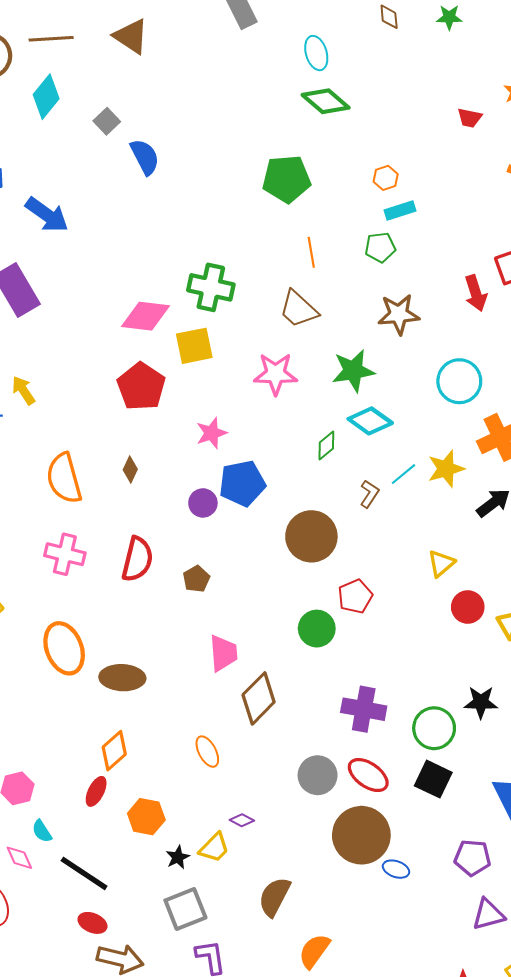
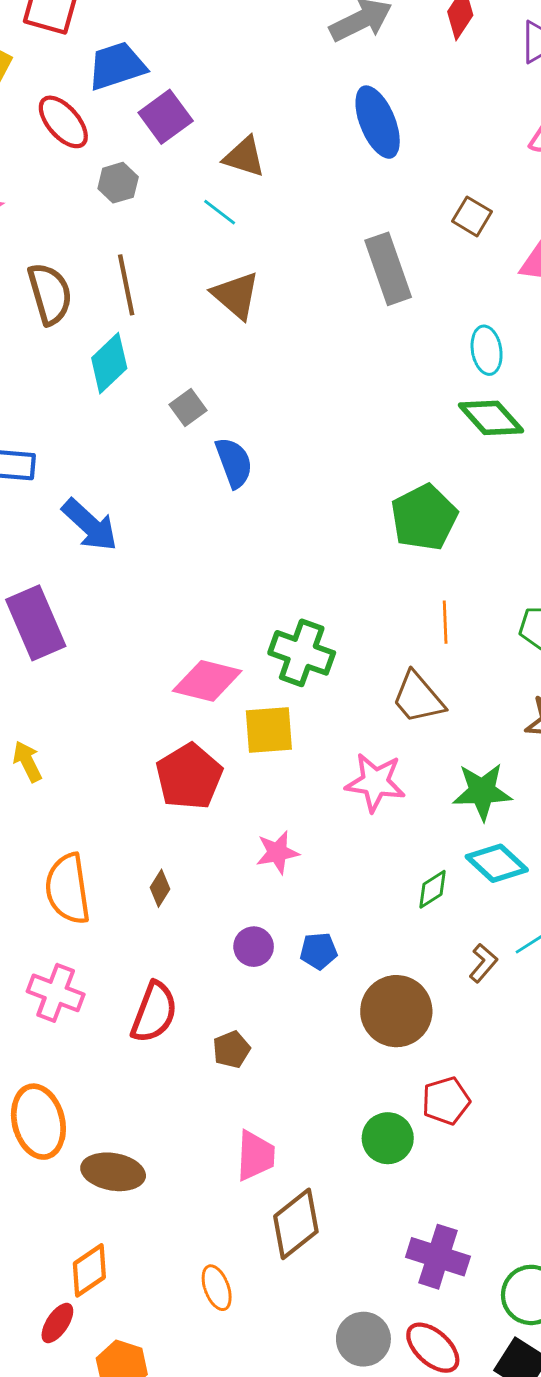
brown line: (51, 39) -> (126, 285), turned 75
green pentagon: (287, 179) -> (424, 517), turned -30
blue pentagon: (242, 483) -> (319, 951), moved, size x0.6

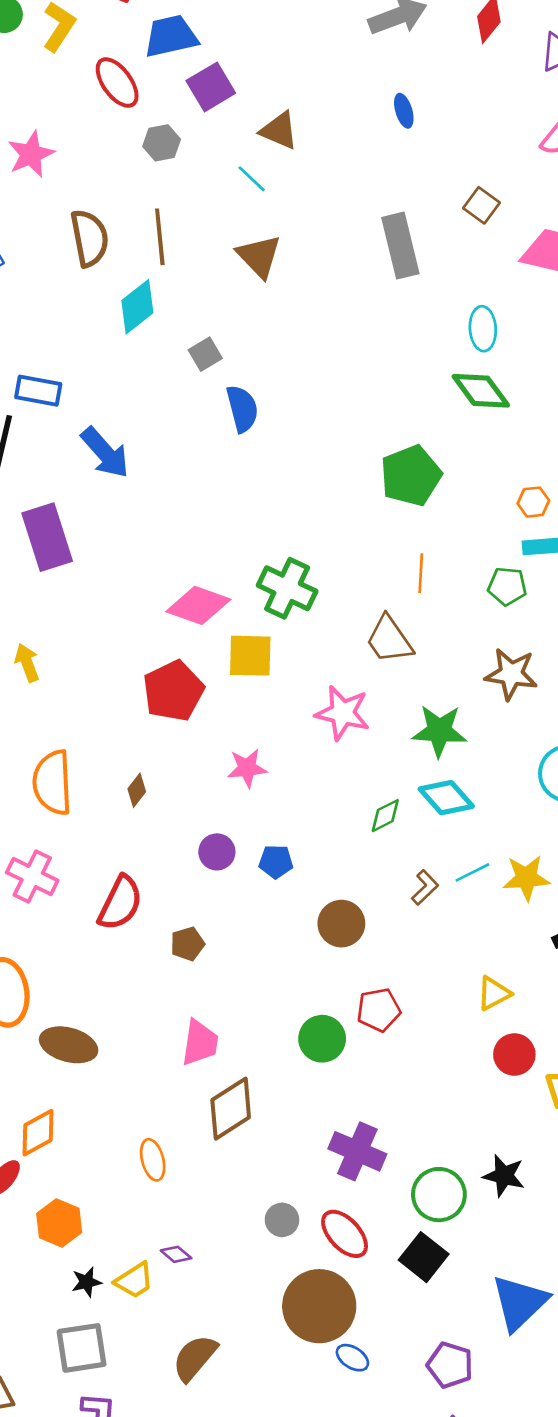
blue ellipse: (378, 122) -> (404, 111), size x0.5
brown circle: (396, 1011) -> (341, 924), size x0.7
gray circle: (363, 1339) -> (282, 1220), size x0.7

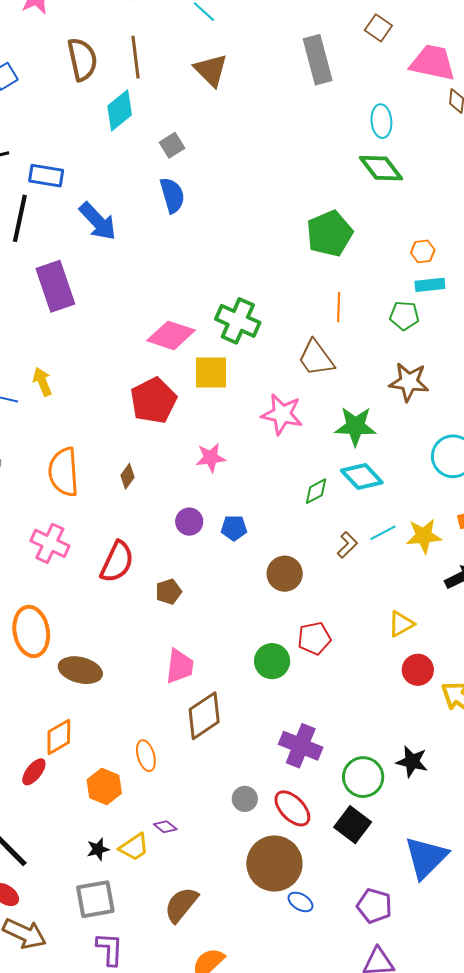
blue semicircle: (242, 409) -> (172, 195), moved
orange hexagon: (59, 1223) -> (104, 787), moved

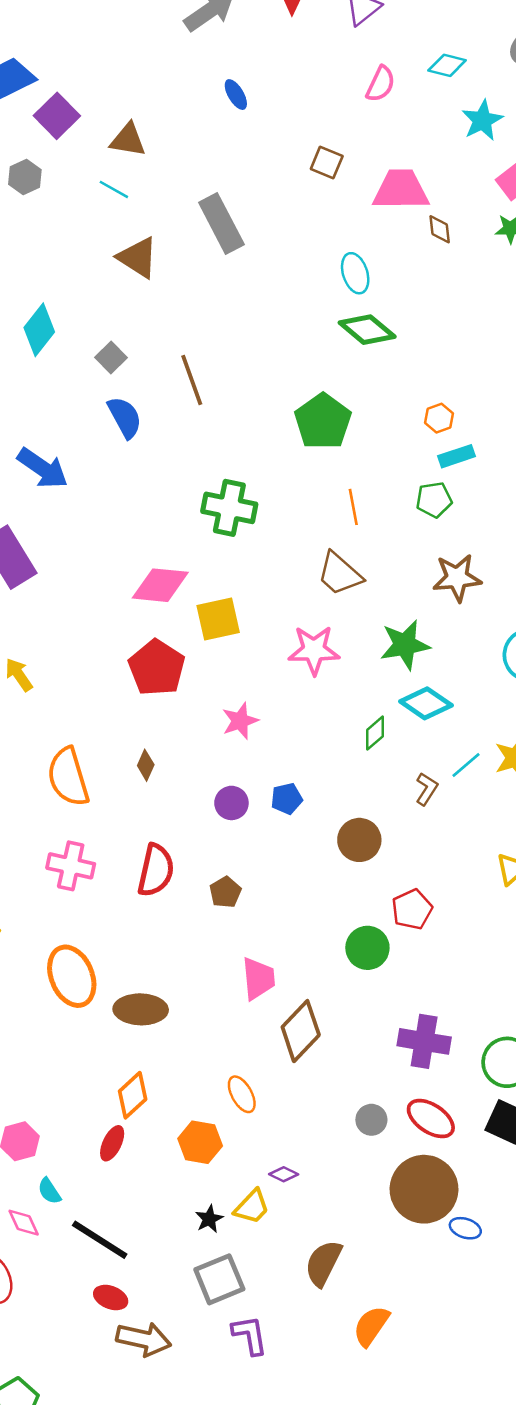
brown line: (135, 57) -> (192, 380), moved
gray rectangle: (318, 60) -> (221, 224), moved
green cross: (238, 321) -> (229, 508), moved

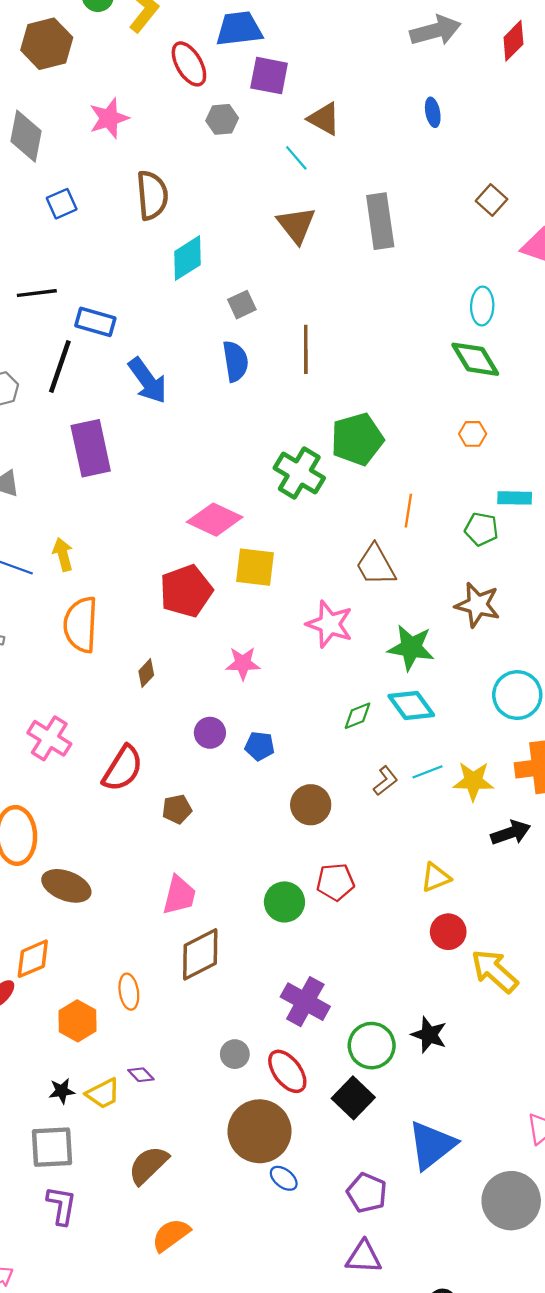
purple square: (57, 116) -> (269, 76), turned 36
orange hexagon: (439, 418) -> (473, 434), moved
green pentagon: (323, 421) -> (357, 439), moved
orange semicircle: (68, 777) -> (81, 625), moved

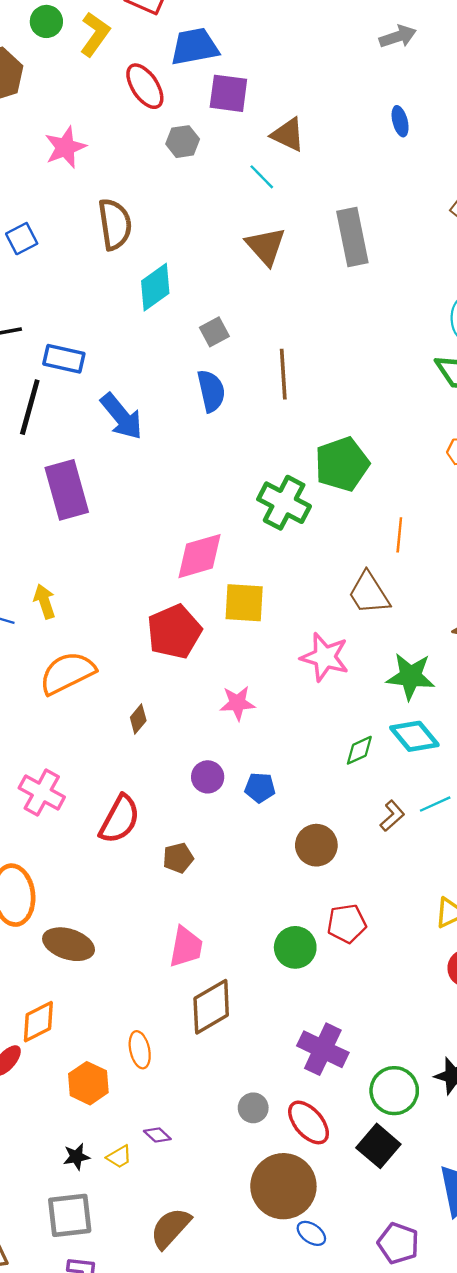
gray arrow: (435, 31) -> (398, 37), size x0.7
pink diamond: (215, 520) -> (200, 556), turned -38
orange semicircle: (81, 625) -> (67, 673), turned 64
yellow trapezoid: (103, 1094) -> (119, 1157), size x0.7

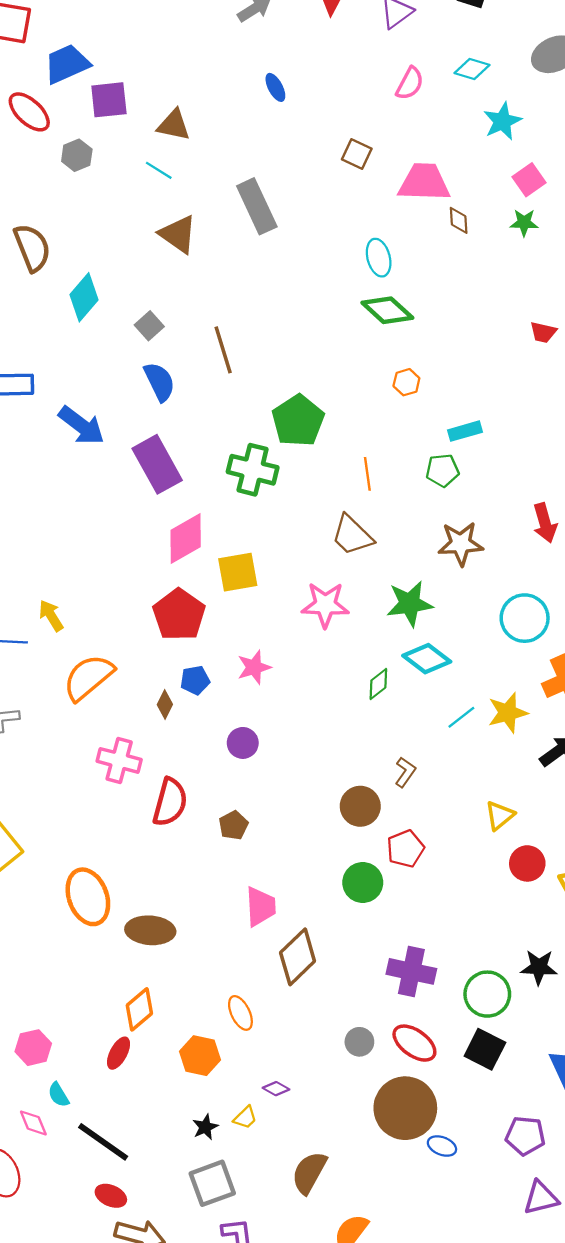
purple rectangle: (67, 490) -> (157, 464), moved
blue pentagon: (260, 788) -> (195, 680), moved
pink cross: (42, 793) -> (119, 760), moved
brown L-shape: (392, 816) -> (405, 772), moved
brown circle: (316, 845) -> (360, 806), moved

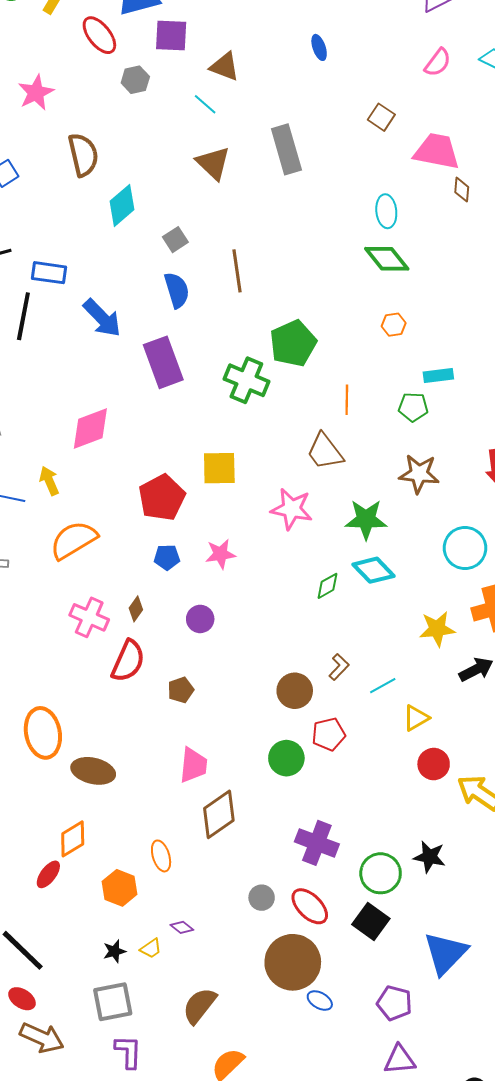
pink diamond: (186, 539) -> (90, 429), moved
brown diamond: (165, 705) -> (136, 609), moved
cyan line: (461, 717) -> (383, 686), moved

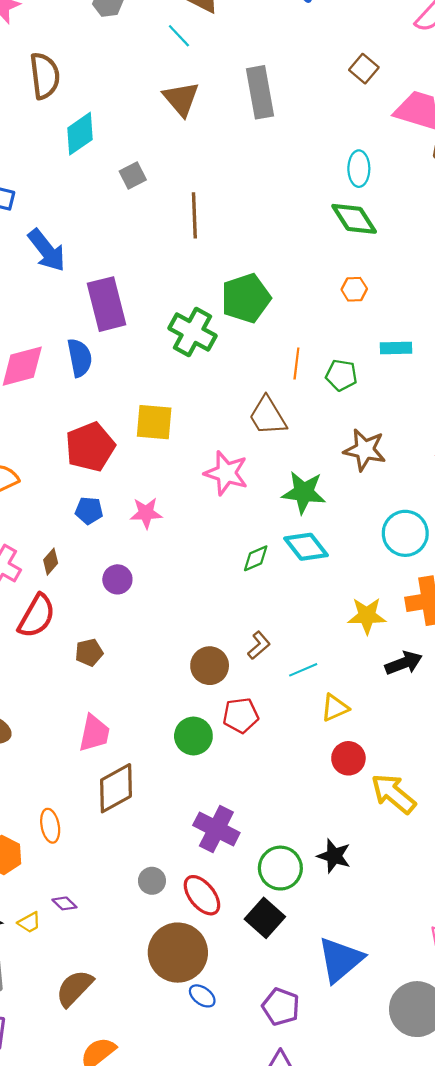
blue semicircle: (177, 290) -> (80, 358), moved
green pentagon: (413, 407) -> (341, 375), moved

